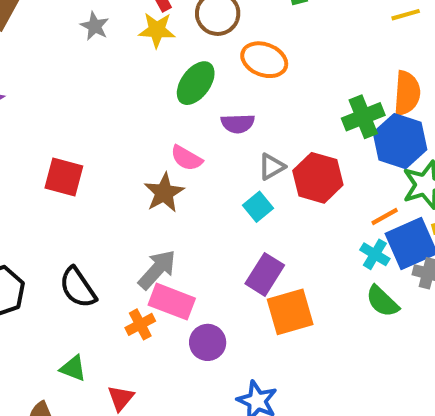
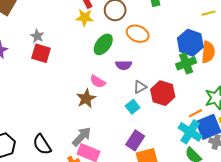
gray star: (95, 26) -> (37, 36), moved
blue hexagon: (400, 141) -> (190, 43), moved
red square: (64, 177) -> (41, 53), moved
cyan cross: (375, 254) -> (190, 132), size x1.6

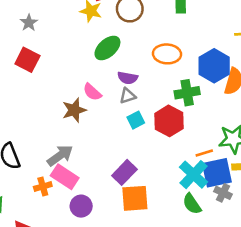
orange ellipse: (138, 34) -> (167, 54), moved, turned -30
red square: (41, 53) -> (27, 60), moved
green cross: (186, 63) -> (187, 93), moved
gray triangle: (140, 87) -> (128, 96), moved
cyan square: (133, 107) -> (136, 120), moved

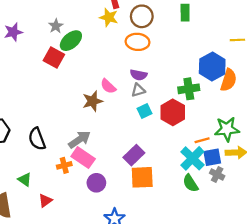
green ellipse: (107, 48) -> (71, 41), moved
orange ellipse: (167, 54) -> (137, 42), moved
blue square: (217, 173) -> (212, 157), size x0.7

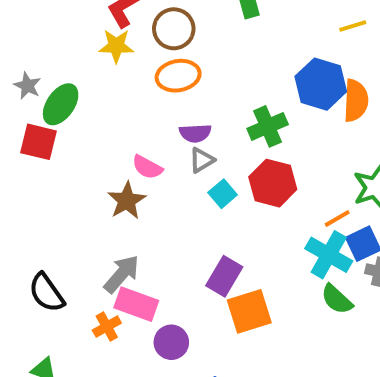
green cross: (189, 89) -> (268, 126), moved

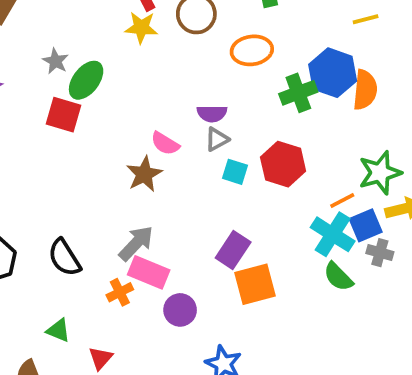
orange ellipse: (178, 76) -> (252, 50), moved
green cross: (268, 126) -> (298, 93), moved
cyan square: (223, 194) -> (235, 172), turned -35

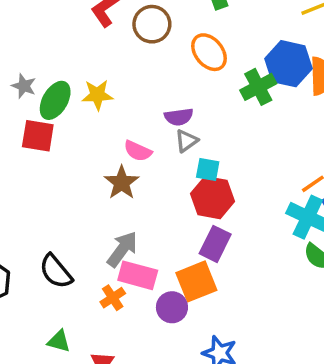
yellow star: (141, 28) -> (97, 95), moved
orange ellipse: (252, 50) -> (209, 52), turned 66
red hexagon: (283, 164) -> (212, 198), moved
orange square: (255, 284) -> (196, 281), moved

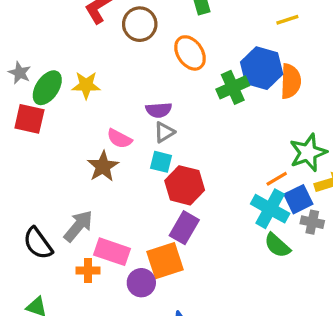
cyan square: (208, 170) -> (161, 162), moved
gray arrow: (122, 249) -> (78, 226), moved
orange cross: (113, 298) -> (88, 271), turned 30

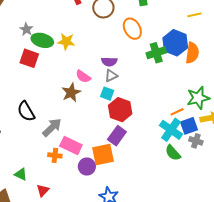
green ellipse: (47, 88) -> (42, 40), turned 65
black semicircle: (38, 243) -> (26, 111), moved

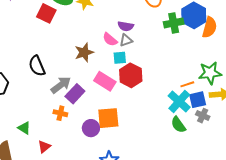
pink semicircle: (83, 76) -> (110, 39), moved
cyan square: (107, 94) -> (120, 58), turned -32
purple rectangle: (117, 136) -> (75, 94), moved
pink rectangle: (71, 145) -> (105, 81), moved

